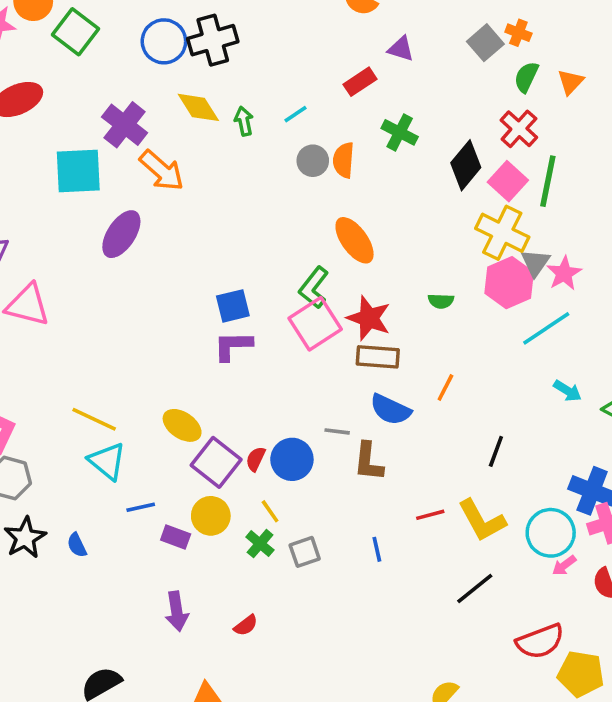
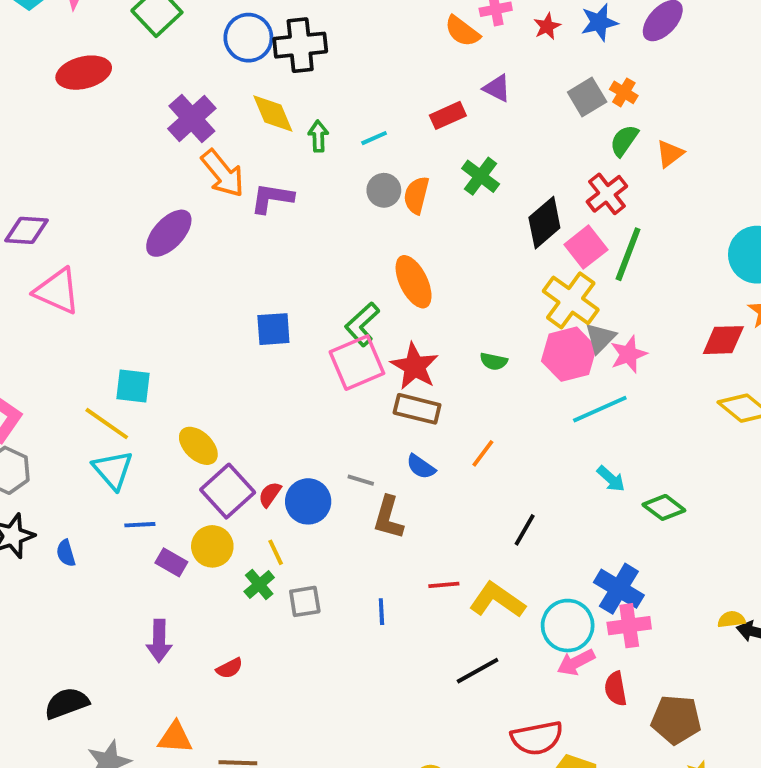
cyan square: (78, 171) -> (133, 386), moved, size x0.7
purple L-shape: (233, 346) -> (272, 198), moved
blue semicircle: (390, 410) -> (421, 467), size x0.7
yellow L-shape: (482, 520) -> (497, 600), turned 144
pink arrow: (564, 565) -> (576, 662), size x1.4

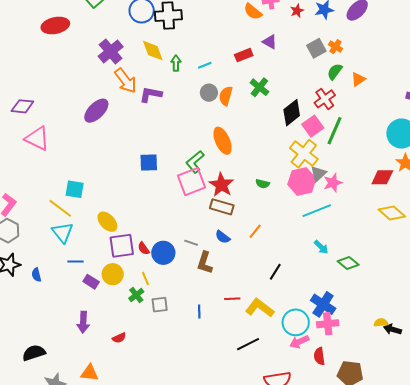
purple square: (228, 491) -> (122, 246), turned 32
red semicircle: (270, 494) -> (144, 248), turned -72

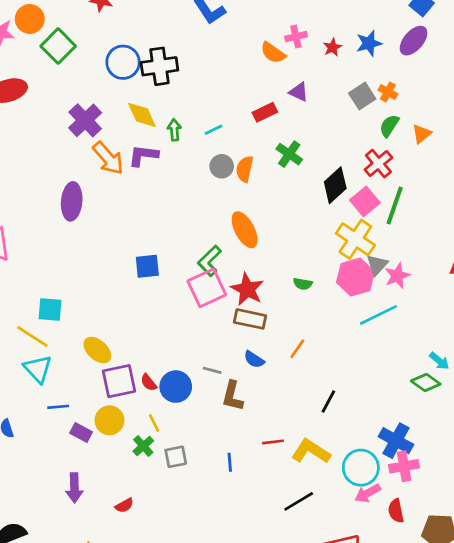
purple L-shape: (151, 94) -> (143, 155), moved
purple ellipse: (96, 111) -> (72, 201), turned -36
cyan arrow: (321, 247) -> (439, 361), moved

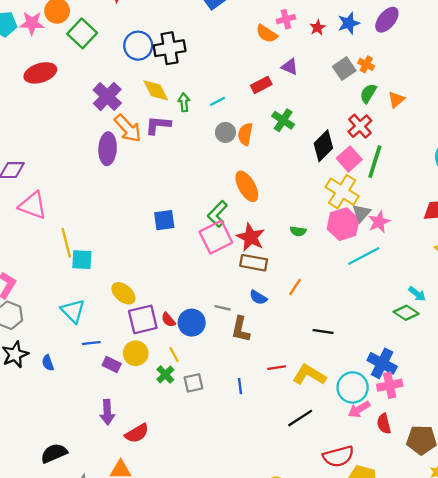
purple ellipse: (72, 201) -> (108, 149), moved
yellow line: (32, 337) -> (66, 243), moved, turned 44
black line: (328, 401) -> (323, 331), turned 72
red semicircle: (124, 505) -> (137, 433), moved, size x1.5

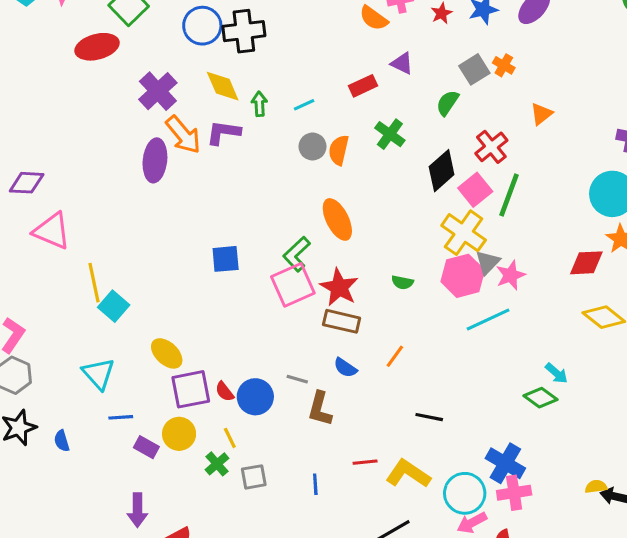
red ellipse: (40, 73) -> (97, 47), moved
green semicircle: (368, 93) -> (448, 103), moved
cyan square: (82, 260) -> (114, 306), turned 35

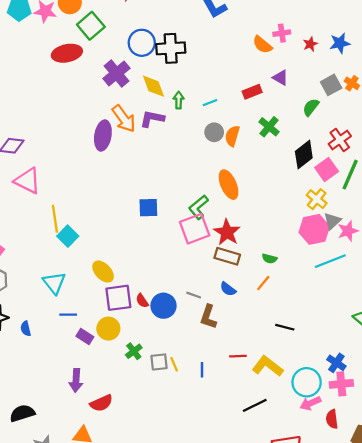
purple cross: (158, 91) -> (116, 73), moved
yellow cross: (464, 233) -> (317, 199), size x0.7
green semicircle: (402, 282) -> (270, 259), moved
yellow line: (230, 438) -> (174, 364), moved
blue cross: (505, 463) -> (336, 363), size x0.7

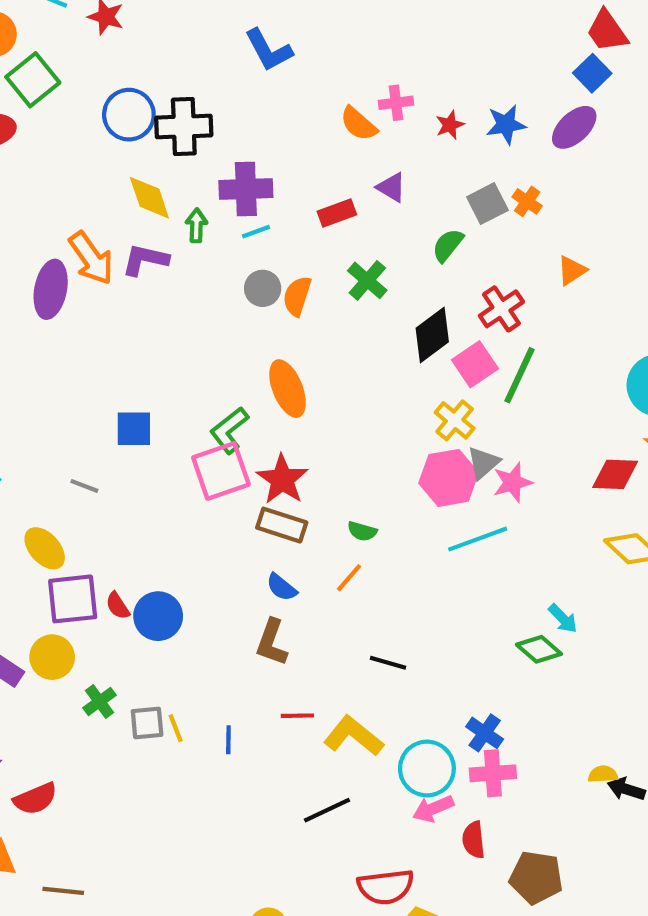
purple cross: (116, 73) -> (246, 189), moved, turned 36
gray line: (194, 295) -> (84, 486), moved
brown L-shape: (208, 317) -> (272, 642), moved

